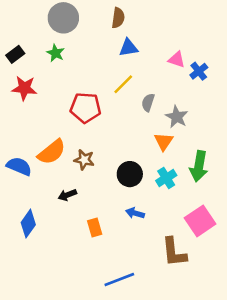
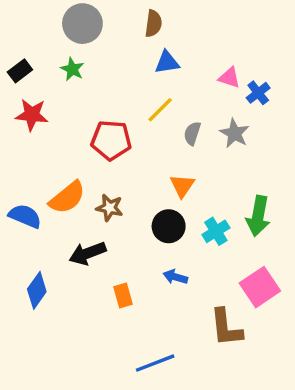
gray star: (177, 117) -> (234, 133), moved
orange triangle: (164, 142) -> (182, 186), moved
black arrow: (67, 195) -> (88, 253), size x1.5

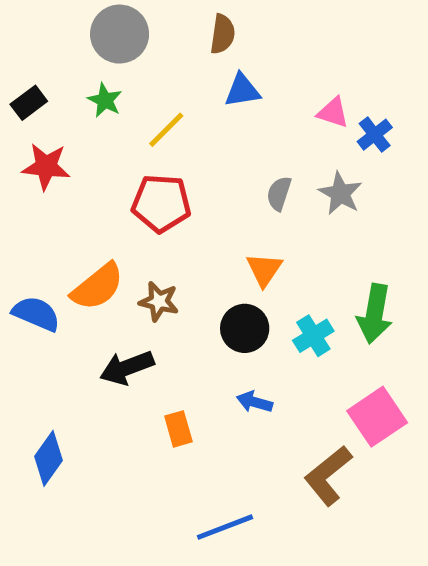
yellow line: (160, 110) -> (166, 130), moved
blue diamond: (37, 290) -> (48, 458), moved
brown L-shape: (226, 328) -> (328, 476), turned 57

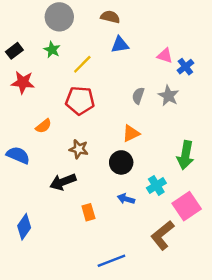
brown semicircle: (223, 34) -> (110, 17), turned -84
orange triangle: (264, 270) -> (131, 133), turned 30
orange semicircle: (97, 287) -> (44, 126), moved, size x0.6
cyan cross: (313, 336) -> (156, 185), moved

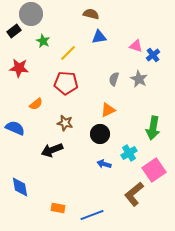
gray circle: (59, 17) -> (31, 14), moved
black rectangle: (14, 51) -> (14, 31), moved
orange rectangle: (88, 212) -> (58, 208), moved, turned -64
blue diamond: (24, 227) -> (20, 187), turned -45

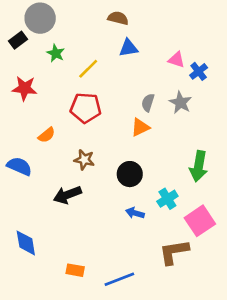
orange triangle: (108, 110) -> (140, 127), moved
brown L-shape: (134, 194) -> (174, 252), turned 30

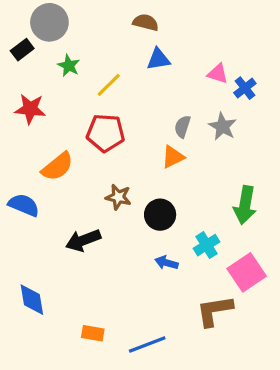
orange semicircle: (47, 135) -> (57, 167), size x1.5
brown star: (84, 160) -> (118, 197), moved

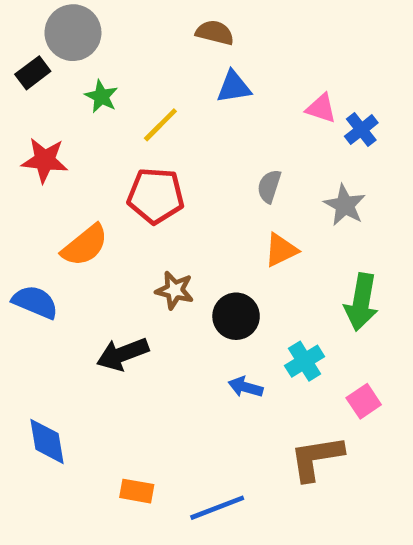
gray star: (223, 127) -> (345, 205), moved
orange triangle: (173, 157) -> (281, 250), moved
pink square: (247, 272) -> (364, 401), size x0.6

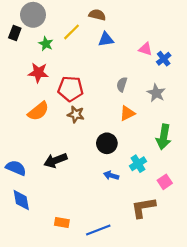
black rectangle: (33, 73) -> (15, 33), turned -32
yellow line: (160, 125) -> (72, 32), moved
red star: (45, 160) -> (38, 73), moved
brown star: (175, 290) -> (76, 114), moved
blue semicircle: (35, 302) -> (16, 168), moved

